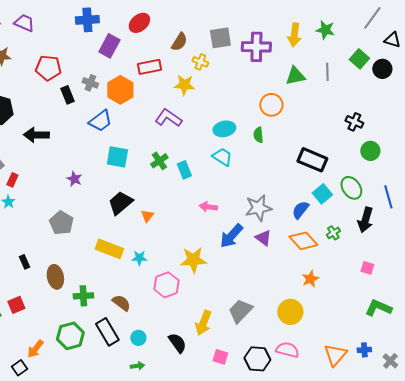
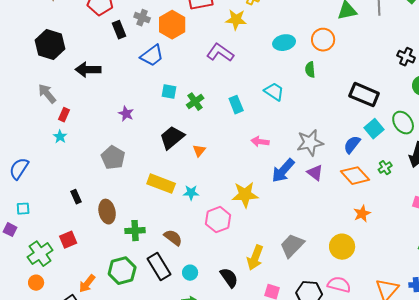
cyan ellipse: (224, 129) -> (284, 43), moved
cyan square: (117, 157) -> (169, 92), size x0.7
green cross: (159, 161) -> (195, 102), moved

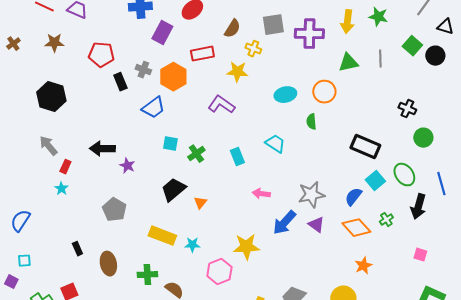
black arrow: (88, 70) -> (102, 149), moved
green cross: (135, 231) -> (147, 275), moved

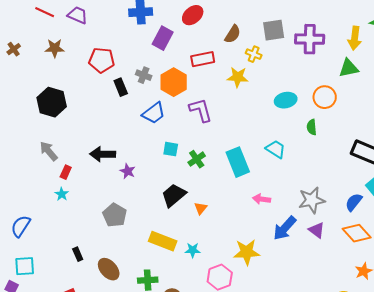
yellow arrow: (347, 22) -> (355, 38), moved
purple L-shape: (221, 105) -> (201, 110), moved, turned 40
cyan rectangle: (237, 157) -> (238, 162), size x1.6
cyan square: (24, 261) -> (25, 266), size x1.5
brown ellipse: (108, 264) -> (109, 269), turned -30

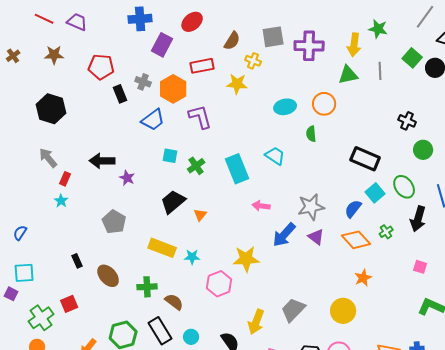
blue semicircle: (21, 226) -> (20, 233), size x0.7

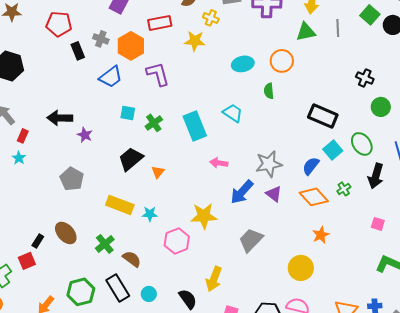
black rectangle: (77, 261) -> (38, 241), moved, turned 56
green cross: (147, 287) -> (105, 244), turned -36
gray trapezoid: (293, 310) -> (251, 240), moved

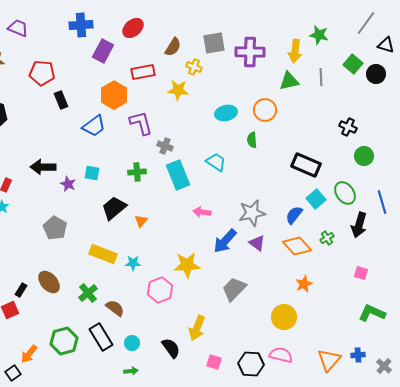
gray cross: (101, 39) -> (165, 146), moved
cyan square: (128, 113) -> (92, 173), moved
green cross: (154, 123) -> (137, 172), turned 30

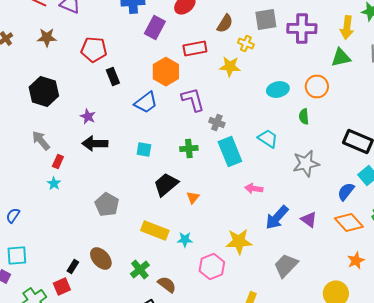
purple star: (68, 184) -> (88, 116), moved
gray star: (252, 213) -> (306, 164), moved

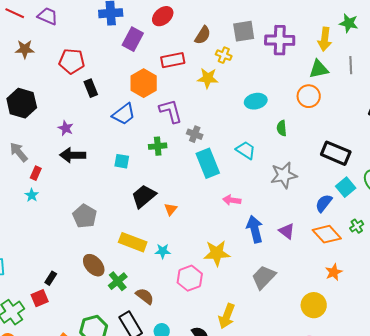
orange circle: (317, 86) -> (309, 96), moved
green cross: (189, 148) -> (158, 146), moved
blue arrow: (277, 218) -> (255, 229), turned 124
brown ellipse: (101, 258) -> (94, 265), moved

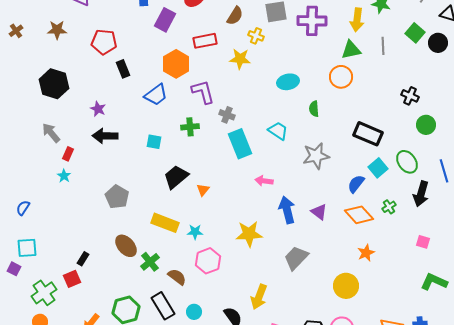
pink hexagon: (190, 278) -> (208, 261), moved

